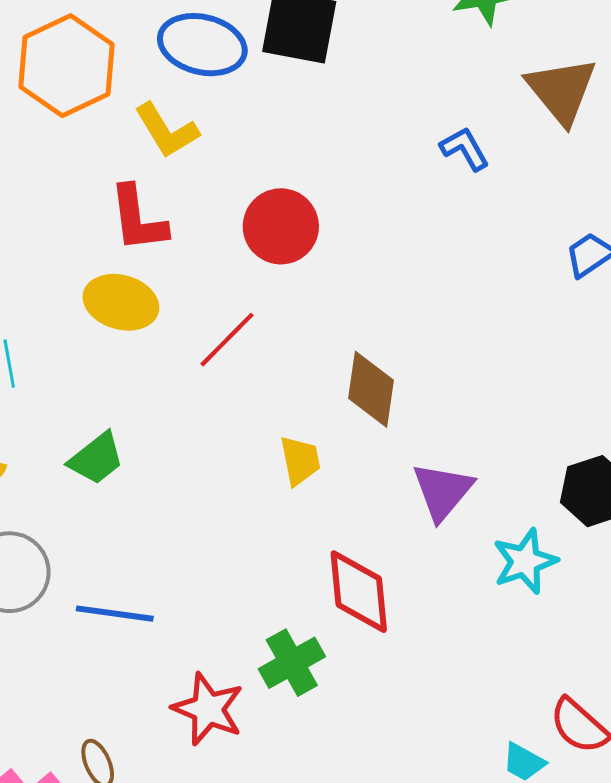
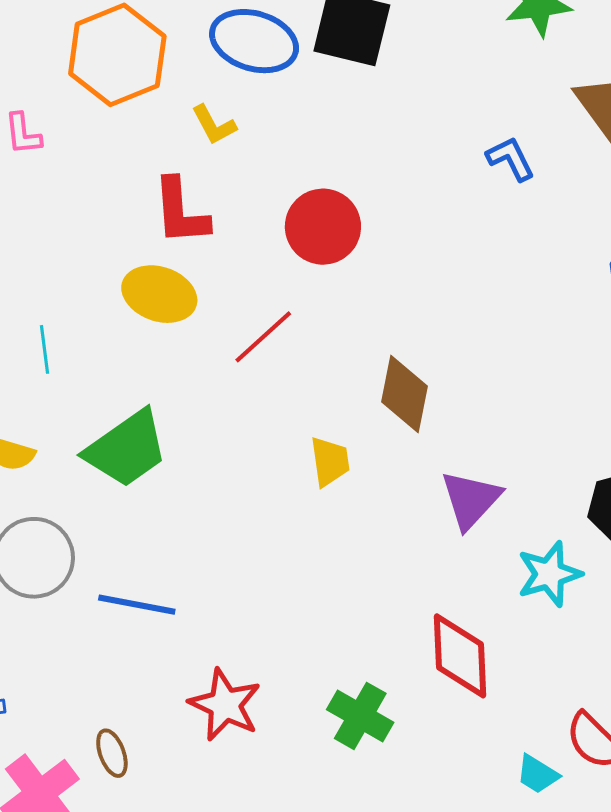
yellow L-shape: (166, 130) -> (214, 125), size x0.7
green trapezoid: (96, 458) -> (127, 449), size x1.5
red diamond: (359, 592) -> (460, 656), moved
green cross: (292, 663) -> (360, 716), moved, turned -34

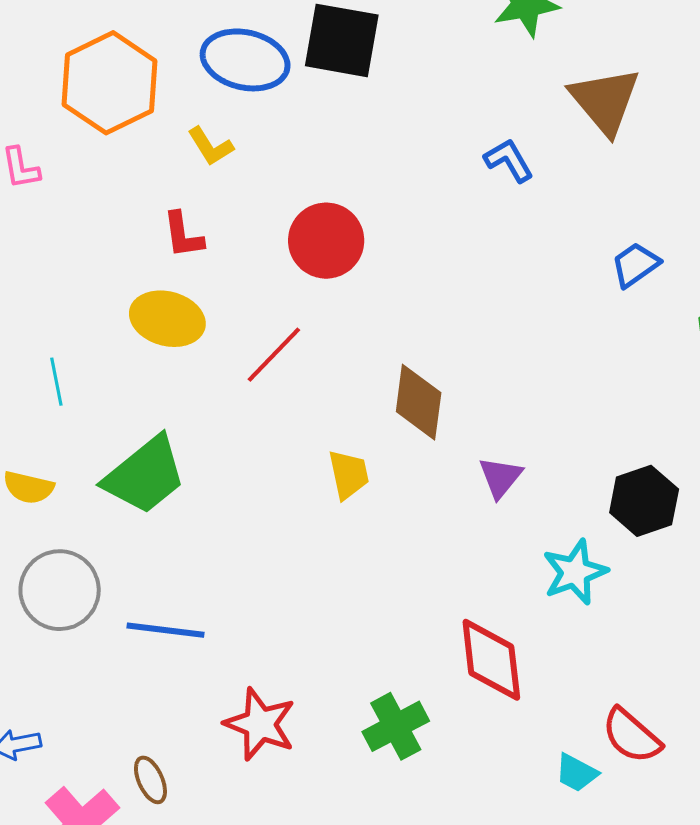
red L-shape: (181, 212) -> (183, 235), size x0.7
purple triangle: (471, 500) -> (500, 477), moved, size x0.7
green cross: (360, 716) -> (396, 726), turned 36

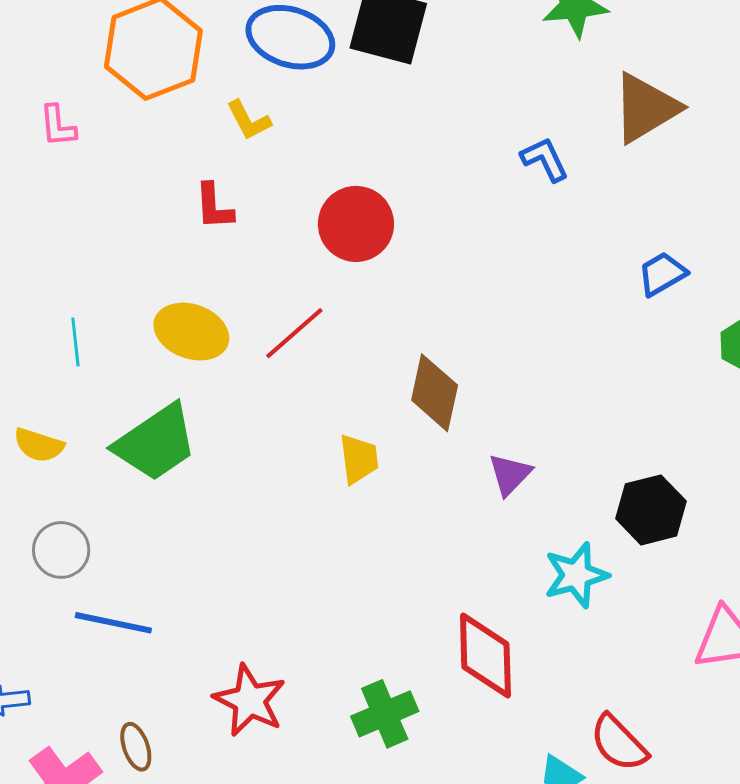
brown triangle: (605, 101) -> (646, 108), turned 34
yellow ellipse: (167, 319) -> (191, 332), moved
gray circle: (60, 590) -> (61, 550), size x0.7
blue line: (165, 630) -> (113, 623), moved

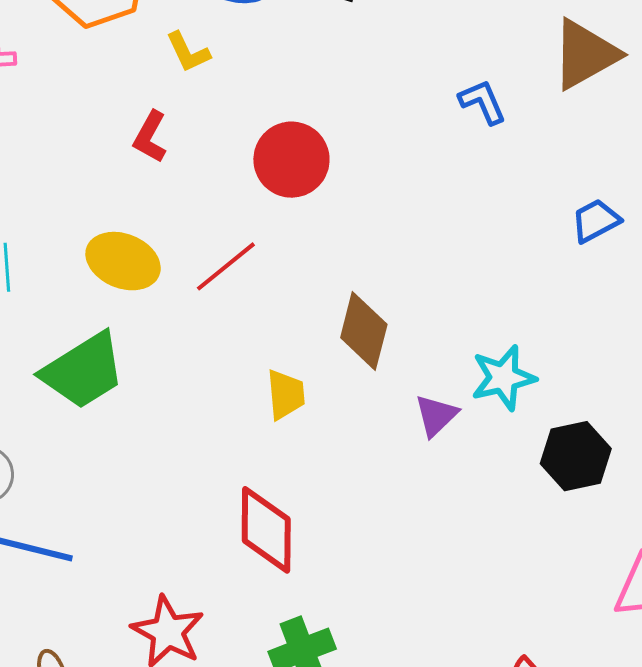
red L-shape: (214, 206) -> (150, 137), turned 30
cyan star: (576, 575) -> (503, 378), moved
red diamond: (485, 655) -> (266, 530), moved

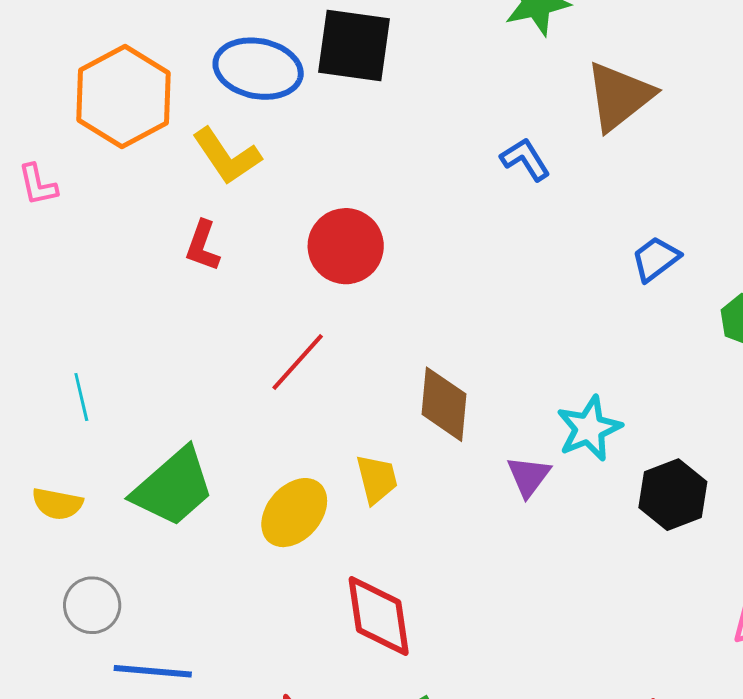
yellow L-shape: (188, 52) -> (227, 156), size x1.5
yellow ellipse: (123, 261) -> (294, 513), moved, turned -62

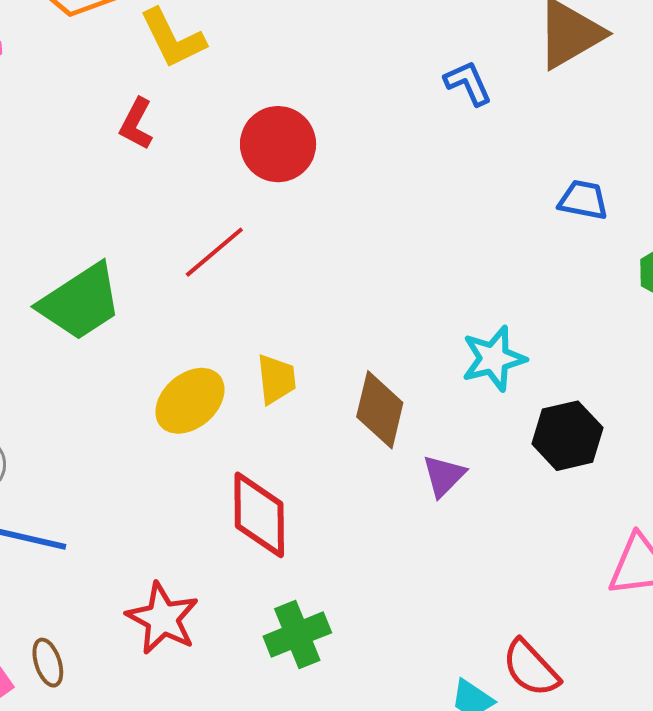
blue trapezoid: (656, 259) -> (583, 200), turned 40
brown diamond: (444, 404) -> (380, 410), moved
purple triangle: (529, 476) -> (444, 476), moved
green trapezoid: (173, 487) -> (81, 302), moved

